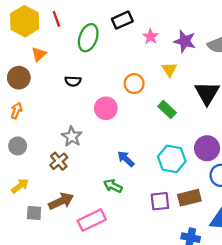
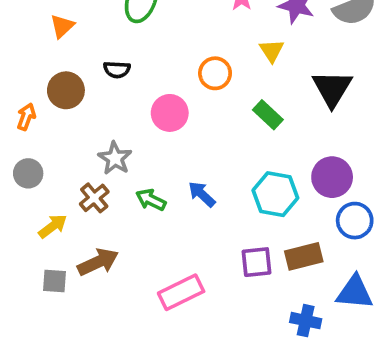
brown circle: (19, 78) -> (66, 90), moved
yellow arrow: (20, 186) -> (53, 226), moved
green arrow: (113, 186) -> (151, 200), moved
pink rectangle: (92, 220) -> (181, 292), moved

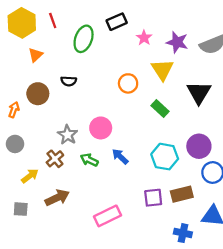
yellow triangle: (272, 51) -> (162, 70), size x1.5
pink circle: (170, 113) -> (101, 128), moved
gray square: (55, 281) -> (21, 209), moved

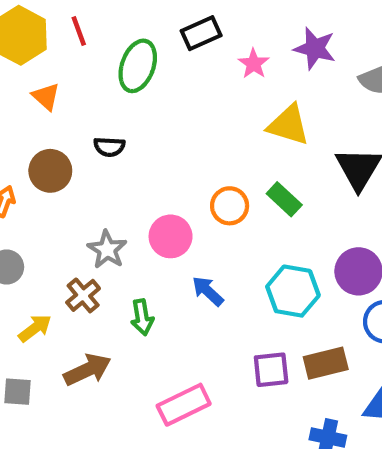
purple star: (177, 42) -> (315, 48), moved
orange triangle: (36, 55) -> (46, 96), turned -35
yellow triangle: (162, 70) -> (289, 125), turned -40
orange circle: (128, 83) -> (230, 206), moved
green arrow: (89, 160) -> (142, 317), moved, turned -126

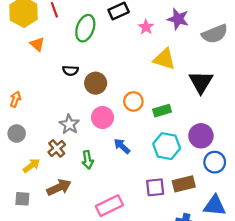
brown circle: (50, 171) -> (96, 83), moved
green rectangle: (284, 199) -> (162, 111), moved, turned -60

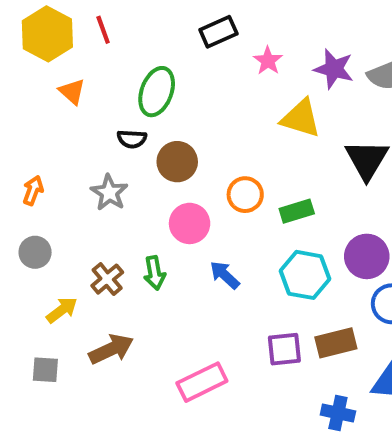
purple star: (178, 19) -> (334, 69), moved
green ellipse: (85, 28) -> (157, 92), moved
gray star: (69, 124) -> (109, 193), moved
green arrow: (88, 160) -> (155, 273), moved

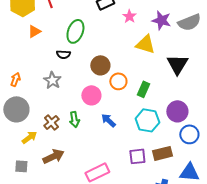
orange triangle: (72, 92) -> (34, 31), turned 48
brown circle: (177, 162) -> (100, 65), moved
green rectangle: (297, 211) -> (143, 89), turned -49
gray circle: (35, 252) -> (16, 109), size x1.6

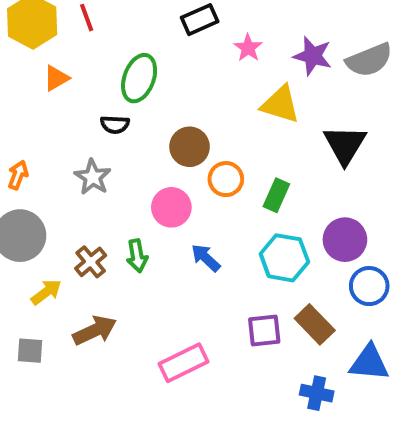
brown rectangle: (162, 153) -> (315, 324), turned 60

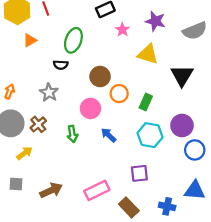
pink star: (248, 48) -> (122, 30), moved
purple star: (313, 56) -> (155, 21), moved
brown cross: (91, 262) -> (38, 124), moved
brown rectangle: (315, 324) -> (129, 207), moved
brown arrow: (95, 330) -> (51, 190), moved

